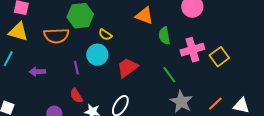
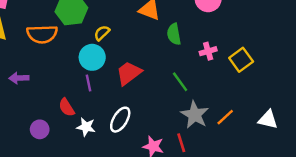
yellow semicircle: (105, 35) -> (102, 33), turned 104
pink cross: (192, 50) -> (208, 51), size x0.6
purple line: (76, 68) -> (88, 83), moved
orange line: (215, 104) -> (225, 117), moved

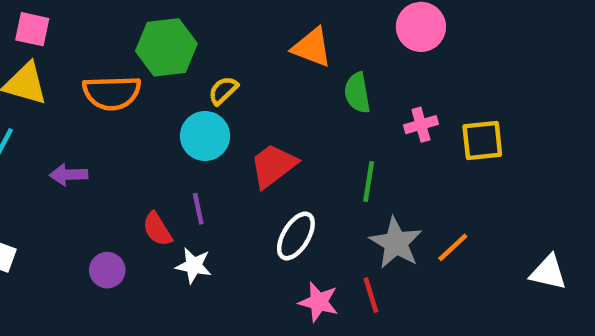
yellow square: (241, 60) -> (482, 141), turned 30
green line: (180, 82) -> (369, 181), turned 45
purple line: (88, 83) -> (198, 209), moved
white ellipse: (120, 120) -> (296, 236), moved
white triangle: (268, 120) -> (548, 272), moved

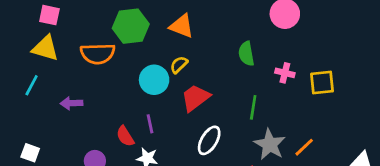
orange triangle: (312, 47) -> (182, 26), moved
yellow semicircle: (223, 91) -> (179, 65), moved
pink cross: (421, 125) -> (285, 73), turned 30

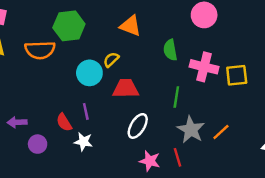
orange triangle: (182, 26) -> (130, 26), moved
pink cross: (285, 73) -> (204, 67), size x1.6
red trapezoid: (195, 98) -> (126, 89), turned 36
purple arrow: (72, 103) -> (17, 122), moved

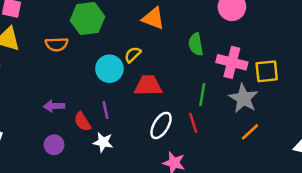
orange semicircle: (40, 50) -> (57, 44), size x0.7
purple arrow: (17, 122) -> (54, 106), moved
gray star: (191, 130) -> (244, 98), moved
red line: (178, 157) -> (193, 123), moved

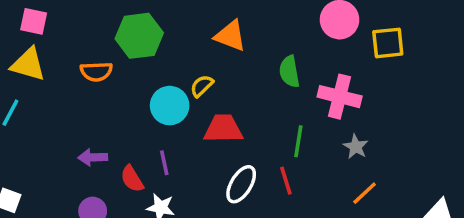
yellow square: (267, 71) -> (388, 43), moved
gray star: (244, 98) -> (356, 147), size x0.6

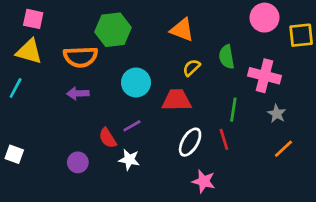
orange semicircle: (96, 72) -> (81, 57), size x1.4
yellow semicircle: (202, 86) -> (191, 68), moved
purple arrow: (93, 157) -> (78, 93), moved
purple line: (164, 163) -> (132, 126), turned 72

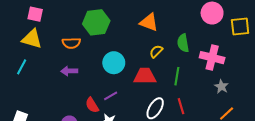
orange semicircle: (81, 57) -> (71, 43), size x0.7
green line: (233, 110) -> (177, 76), moved

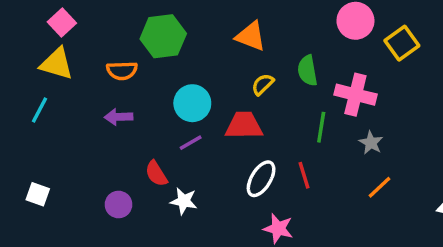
pink square: (35, 14) -> (62, 22), turned 35
yellow square: (240, 27) -> (402, 43), turned -30
green line: (177, 76) -> (321, 127), moved
purple line: (111, 96) -> (191, 143), moved

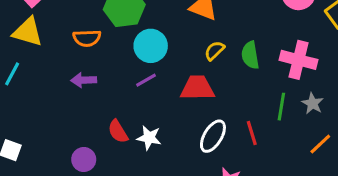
green semicircle: (307, 71) -> (250, 55), moved
cyan circle: (192, 103) -> (151, 46), moved
green line: (321, 127) -> (281, 107), moved
purple line: (191, 143) -> (146, 80), moved
white star: (184, 201) -> (149, 138), moved

